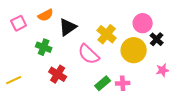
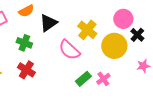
red cross: (58, 74) -> (26, 70), moved
pink cross: (123, 83) -> (103, 79), turned -32

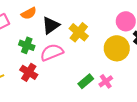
yellow cross: (87, 30) -> (79, 32), moved
pink semicircle: (69, 50) -> (52, 52), moved, turned 115

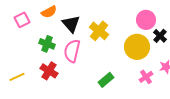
black triangle: (51, 25) -> (71, 24), turned -36
pink semicircle: (52, 52) -> (72, 51), turned -55
pink cross: (106, 81) -> (146, 77), moved

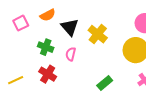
pink semicircle: (72, 51) -> (71, 54), size x0.6

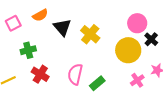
green cross: (46, 47) -> (28, 50), moved, turned -35
pink semicircle: (71, 54) -> (75, 74), moved, size x1.5

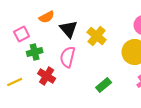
pink square: (13, 23) -> (22, 34), moved
pink semicircle: (75, 74) -> (68, 57), moved

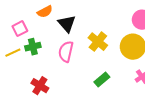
yellow cross: (97, 36) -> (98, 42), moved
red cross: (47, 76) -> (40, 86), moved
yellow line: (15, 82) -> (13, 53), moved

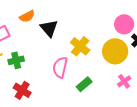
green cross: (33, 47) -> (16, 60), moved
pink semicircle: (66, 52) -> (60, 67), moved

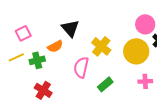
orange semicircle: (27, 16) -> (55, 46), moved
pink cross: (124, 81) -> (145, 81), turned 32

